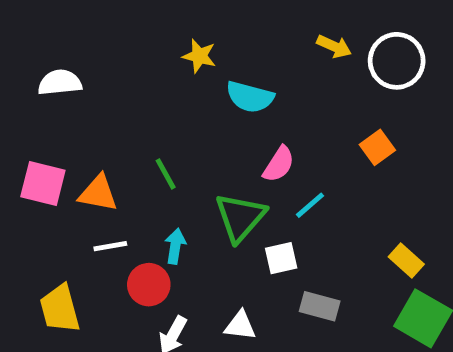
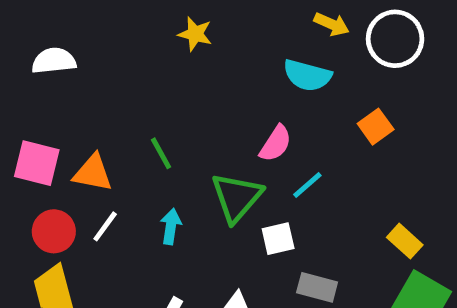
cyan semicircle: (250, 97) -> (307, 75), moved
white line: (110, 246) -> (105, 226), turned -44
red circle: (149, 285) -> (54, 231), moved

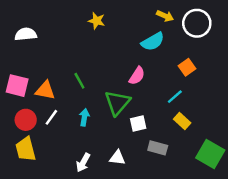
cyan semicircle: (307, 75) -> (153, 42), turned -45
cyan line: (307, 185) -> (175, 97), moved
yellow rectangle: (405, 241) -> (182, 121), moved

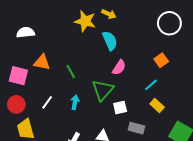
yellow arrow: (165, 16) -> (109, 14), moved
yellow star: (97, 21) -> (85, 21), size x1.5
cyan semicircle: (153, 42) -> (110, 41), moved, turned -84
orange triangle: (45, 90) -> (42, 62), moved
red circle: (26, 120) -> (16, 104), moved

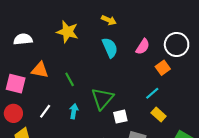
yellow star: (85, 21) -> (67, 32), moved
white circle: (169, 23) -> (177, 44), moved
pink semicircle: (119, 67) -> (143, 47), moved

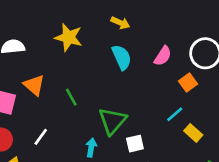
orange triangle: (40, 70) -> (34, 85), turned 30
cyan arrow: (74, 111) -> (91, 148), moved
yellow rectangle: (159, 114) -> (193, 133), moved

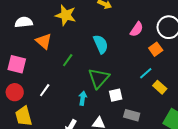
cyan semicircle: (122, 57) -> (101, 44), moved
orange triangle: (34, 85) -> (44, 41), moved
green line: (71, 97) -> (68, 60), turned 64

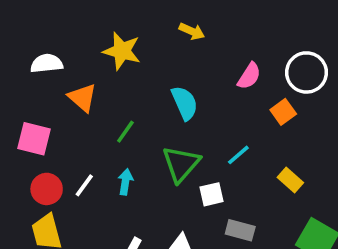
cyan line: (146, 73) -> (238, 155), moved
red circle: (15, 92) -> (47, 189), moved
cyan arrow: (83, 98) -> (125, 182), moved

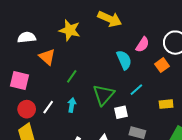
yellow arrow: (192, 31) -> (110, 19), size x1.6
cyan semicircle: (185, 103) -> (124, 60), moved
yellow rectangle: (290, 180) -> (166, 104), turned -48

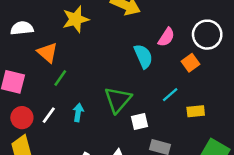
yellow star: (70, 30) -> (76, 19), turned -30
green line: (72, 76) -> (60, 78), moved
cyan line: (136, 90) -> (170, 95), moved

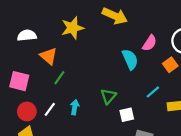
green triangle: (118, 100) -> (108, 96), size x0.7

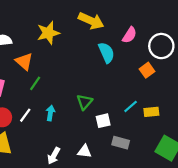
pink semicircle: (150, 43) -> (129, 35), moved
cyan semicircle: (130, 59) -> (106, 53), moved
cyan line: (153, 92) -> (131, 106), moved

